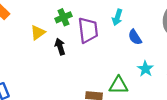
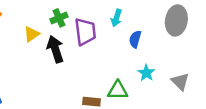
blue semicircle: (135, 37) -> (135, 39), turned 49
black arrow: (60, 47) -> (55, 49), size x1.5

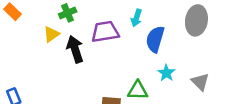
green cross: (59, 18) -> (68, 13), moved
purple trapezoid: (85, 32) -> (105, 32), turned -92
blue semicircle: (135, 39) -> (155, 39), size x1.5

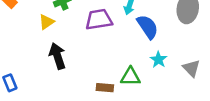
blue semicircle: (155, 39) -> (148, 27), turned 130
black arrow: (75, 49) -> (57, 56), moved

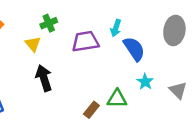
yellow triangle: (46, 22) -> (33, 44), turned -35
brown rectangle: (105, 88) -> (91, 110), turned -56

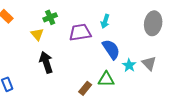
blue semicircle: (134, 49) -> (111, 49), moved
gray triangle: (178, 90) -> (149, 63), moved

